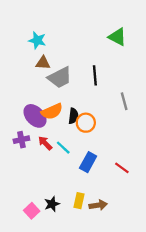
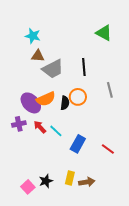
orange circle: (86, 123) -> (78, 97), moved

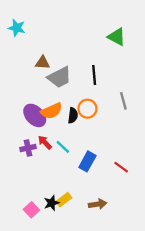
cyan star: (33, 36) -> (17, 28), moved
purple cross: (19, 124) -> (28, 148), moved
yellow rectangle: (70, 178) -> (64, 200), moved, turned 40

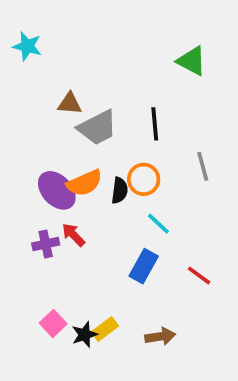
cyan line: (63, 147) -> (158, 224), moved
pink square: (31, 210) -> (53, 323), moved

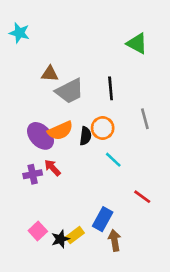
blue rectangle: (144, 266) -> (103, 219), moved
brown arrow: (160, 336) -> (115, 240), turned -90

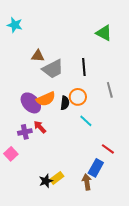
blue rectangle: (103, 219) -> (96, 168), moved
pink square: (38, 231) -> (11, 154), moved

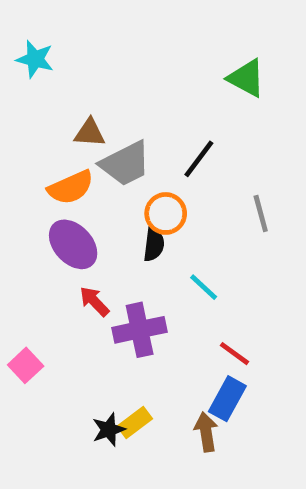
black line: (84, 67) -> (199, 159), turned 42
orange circle: (78, 97) -> (166, 213), moved
orange semicircle: (46, 99) -> (71, 187), moved
purple cross: (25, 132) -> (140, 330), moved, size x1.5
red line: (108, 149) -> (235, 354), moved

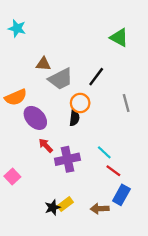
orange semicircle: (71, 187) -> (16, 97), moved
cyan line: (204, 287) -> (104, 152), moved
blue rectangle: (227, 399) -> (121, 195), moved
brown arrow: (206, 432) -> (100, 209), turned -84

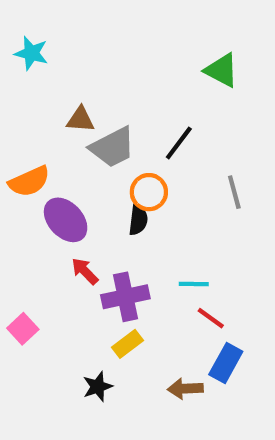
cyan line: (104, 152) -> (194, 284), turned -42
yellow rectangle: (65, 204) -> (128, 344), moved

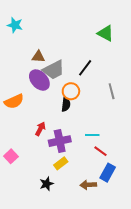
orange semicircle: (29, 181) -> (14, 101), moved
purple ellipse: (66, 220) -> (39, 80), moved
red arrow: (85, 271) -> (40, 129), turned 72

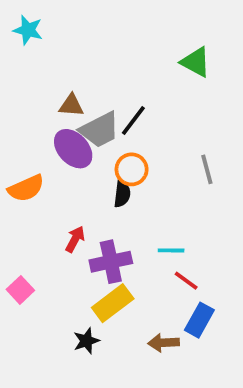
cyan star: (15, 25) -> (28, 30), moved
black line: (85, 68) -> (133, 120), moved
yellow rectangle: (61, 163) -> (113, 303), size x1.5

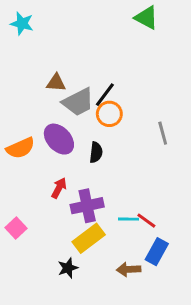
green triangle: (196, 62) -> (146, 18), moved
purple ellipse: (73, 149) -> (59, 139), moved
orange circle: (132, 169) -> (109, 114), moved
cyan line: (171, 250) -> (129, 219), moved

